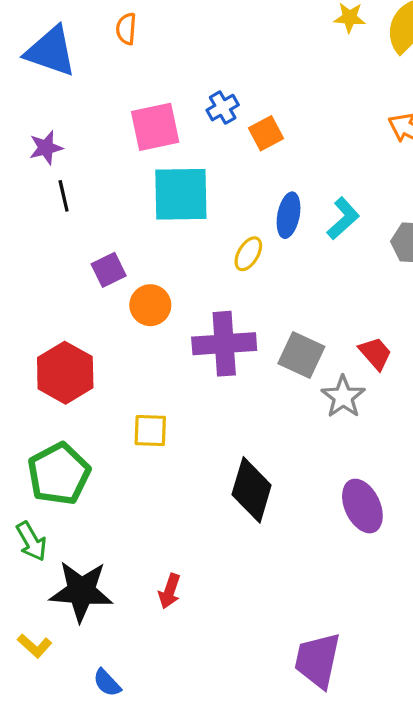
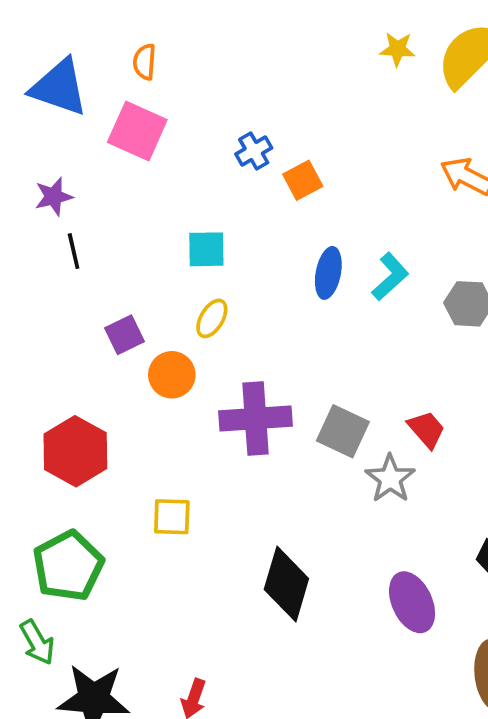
pink square: (155, 127) -> (137, 131), moved, turned 36
cyan square: (181, 194) -> (206, 249), size x0.6
yellow ellipse: (248, 254) -> (212, 318), moved

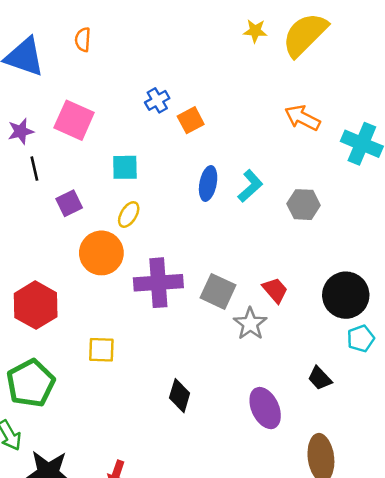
pink square: (137, 131) -> (74, 120), moved
purple square: (125, 335) -> (69, 203), moved
orange circle: (172, 375) -> (101, 253), size x1.4
black diamond: (286, 584) -> (180, 396), size x0.7

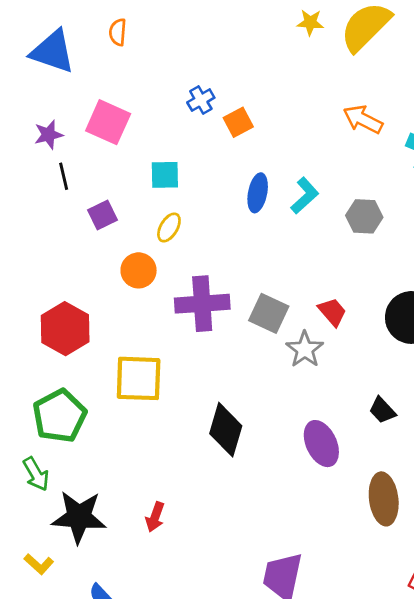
orange circle: (101, 253) -> (139, 270), size x0.7
yellow square: (101, 350) -> (139, 378), size x1.6
black diamond: (180, 396) -> (226, 430), size x1.4

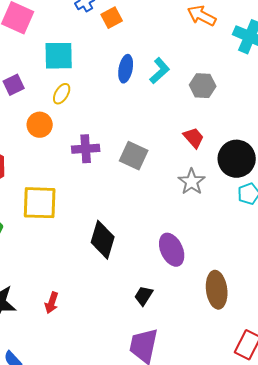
cyan square: (165, 175) -> (59, 56), size x1.4
purple cross: (202, 304) -> (86, 149), size x0.7
red trapezoid: (332, 312) -> (194, 138), moved
gray star: (305, 349) -> (192, 182), moved
black trapezoid: (382, 410) -> (144, 296), moved, turned 75

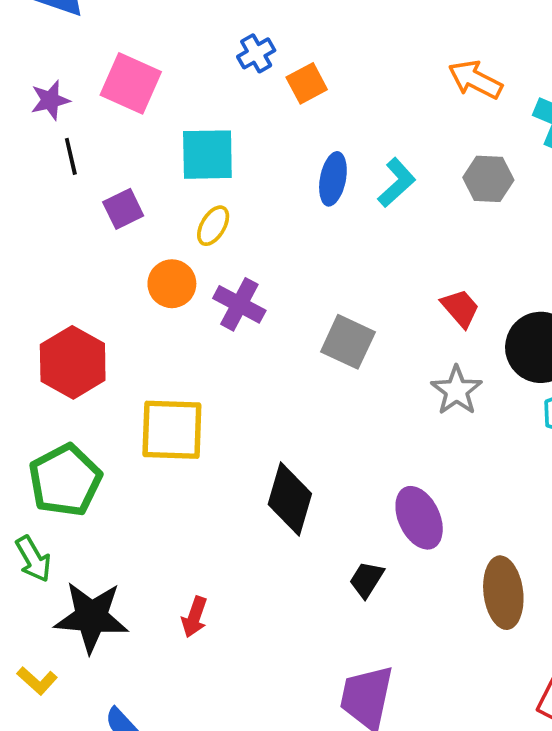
gray hexagon: (203, 86) -> (488, 179), moved
purple cross: (86, 149) -> (239, 304), moved, turned 32
black trapezoid: (144, 296) -> (367, 580), moved

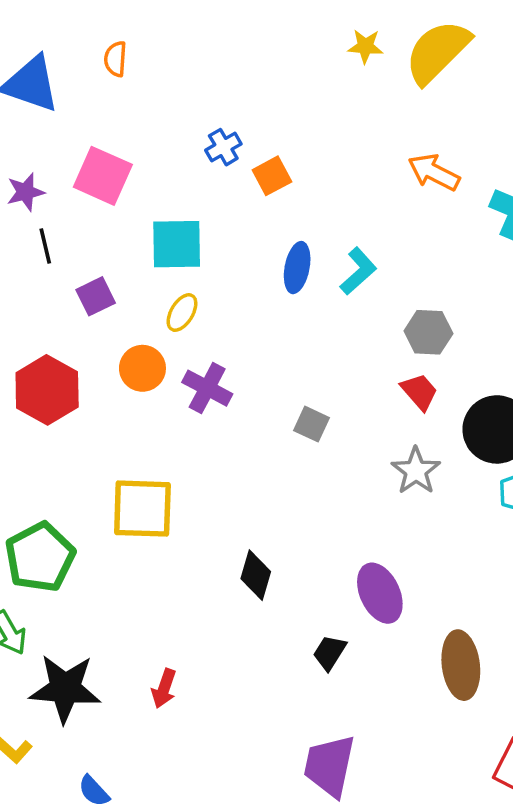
gray hexagon: (488, 179) -> (428, 332), moved
gray square: (348, 342) -> (312, 424), size x0.7
red hexagon: (73, 362) -> (47, 390), moved
black diamond: (290, 499) -> (256, 575), size x0.7

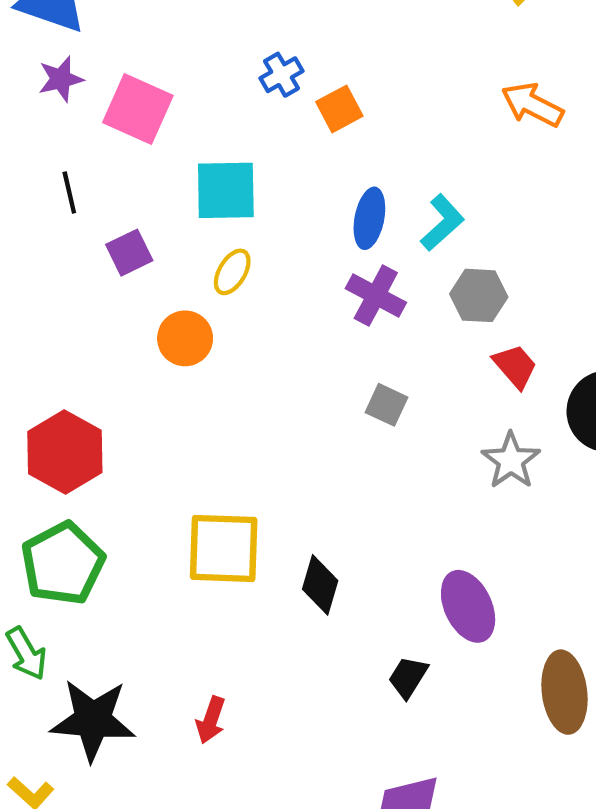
purple star: (25, 192) -> (61, 79), moved
gray hexagon: (428, 332) -> (479, 295), moved
purple cross: (207, 388) -> (376, 295), moved
red hexagon: (47, 390) -> (65, 452), moved
yellow square: (142, 509) -> (224, 548), moved

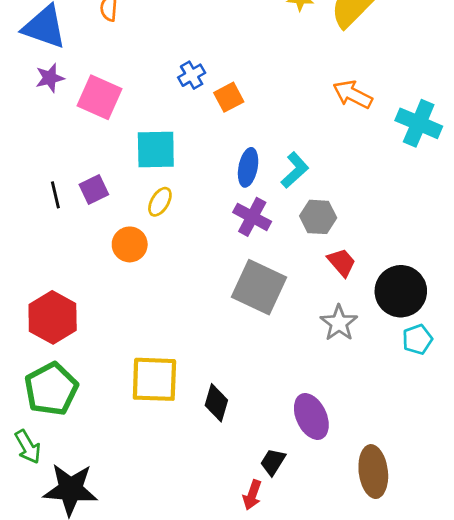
black line: (69, 193) -> (55, 195), moved
gray square: (387, 405) -> (259, 287), size x2.0
red arrow: (211, 720) -> (252, 495), moved

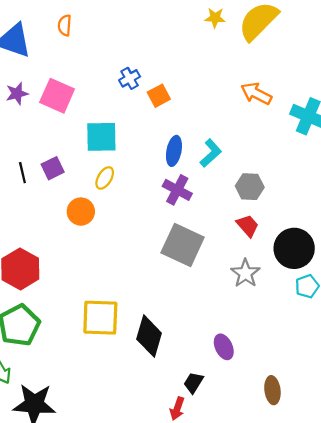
purple star: (50, 78) -> (17, 94), moved
gray hexagon: (318, 217) -> (250, 187), moved
black diamond: (216, 403) -> (149, 336), size x1.4
purple ellipse: (311, 416) -> (224, 347), size x0.7
brown ellipse: (373, 472) -> (272, 390), size x0.7

